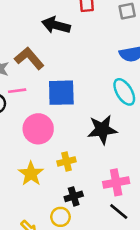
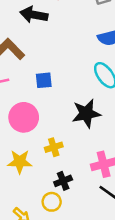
blue square: (61, 93) -> (44, 80), size x0.6
yellow star: (31, 174) -> (20, 162), turned -30

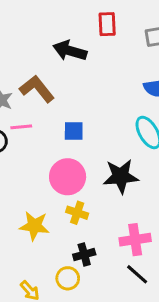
pink circle: (24, 117) -> (68, 177), moved
yellow cross: (54, 147) -> (77, 213), turned 30

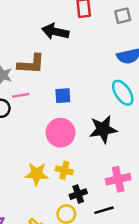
brown L-shape: (37, 89) -> (31, 64), turned 136
yellow cross: (77, 213) -> (64, 170), moved
black line: (137, 274) -> (104, 210), moved, turned -54

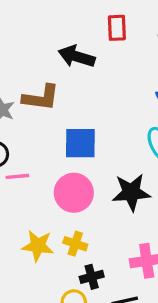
pink line: (21, 95) -> (17, 176), moved
blue square: (63, 96) -> (80, 143), size x1.5

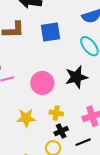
blue square: (80, 143) -> (50, 32), moved
yellow cross: (75, 244) -> (56, 113), moved

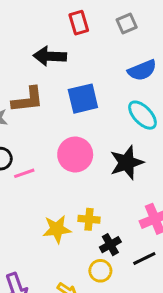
pink circle: (42, 83) -> (75, 155), moved
yellow cross: (56, 113) -> (89, 219), moved

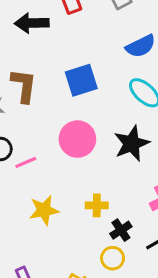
black arrow: (50, 56) -> (32, 23), moved
brown L-shape: (28, 100) -> (24, 86), turned -72
yellow star: (57, 229) -> (44, 210), moved

